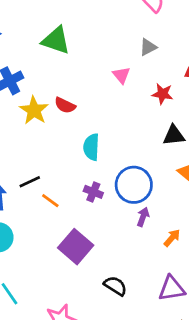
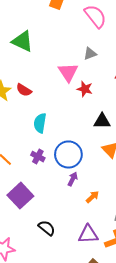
pink triangle: (121, 75) -> (68, 72), size x1.5
red star: (162, 94) -> (85, 89), moved

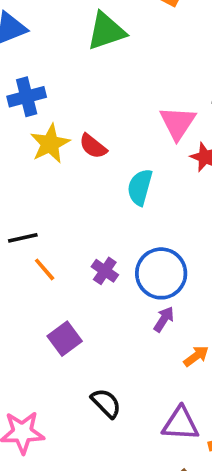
green triangle: (22, 41) -> (106, 31), moved, turned -50
cyan semicircle: (40, 123) -> (140, 187), moved
purple square: (20, 196) -> (65, 339), size x0.7

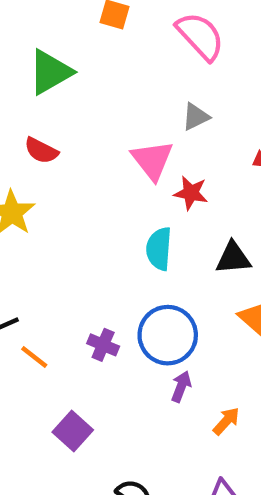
red semicircle: (93, 146) -> (41, 151), moved
cyan semicircle: (140, 187) -> (159, 249), moved

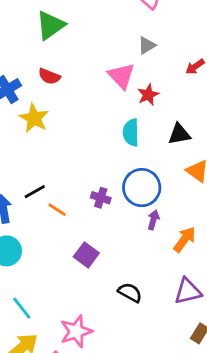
red star: (191, 193) -> (148, 95), turned -30
orange arrow: (226, 421) -> (185, 239), size x1.4

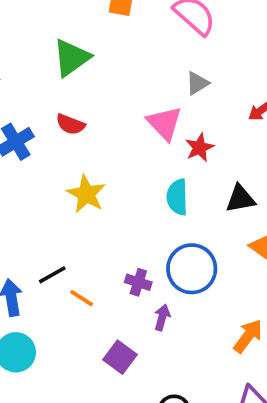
yellow star: (34, 118) -> (86, 194), moved
purple arrow: (153, 220) -> (162, 318), moved

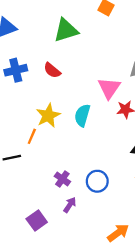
cyan semicircle: (177, 197) -> (82, 115), moved
blue circle: (192, 269) -> (97, 181), size x0.7
orange line: (82, 298) -> (32, 136), moved, turned 63

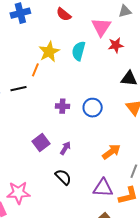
red semicircle: (52, 70) -> (64, 14), moved
purple cross: (62, 179) -> (62, 106), turned -32
purple arrow: (70, 205) -> (65, 148), moved

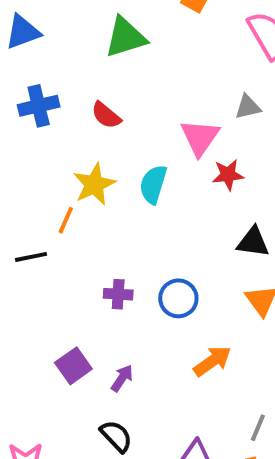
red semicircle: (64, 14) -> (106, 115), moved
orange arrow: (111, 152) -> (212, 361), moved

